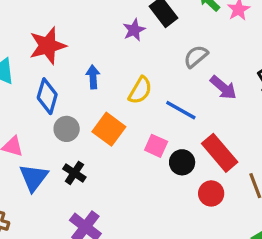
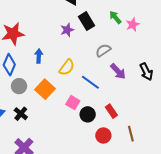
red rectangle: (220, 153) -> (111, 111), size x0.6

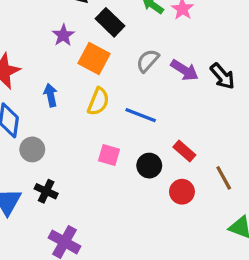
purple star: (67, 30) -> (63, 35), moved
purple arrow: (118, 71) -> (185, 70), moved
orange square: (45, 89) -> (94, 58), moved
pink square: (73, 103) -> (109, 155), moved

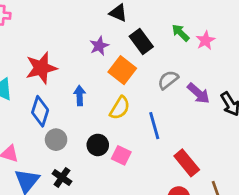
blue line: (141, 115) -> (154, 126), turned 44
red rectangle: (184, 151) -> (187, 163), size x1.4
black circle: (149, 166) -> (98, 145), moved

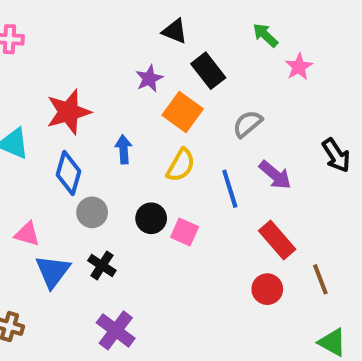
green arrow: (181, 33) -> (265, 35), moved
purple arrow: (198, 93) -> (275, 175), moved

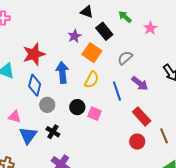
green arrow: (265, 35) -> (125, 17), moved
blue arrow: (124, 149) -> (62, 72), size x1.5

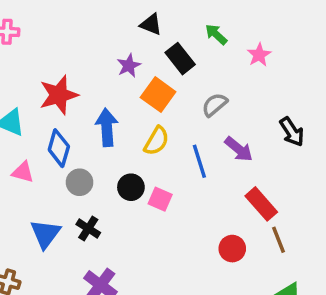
red rectangle: (142, 116) -> (261, 204), moved
pink triangle: (15, 117) -> (23, 172), moved

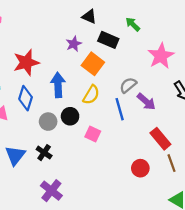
pink star: (259, 55) -> (161, 56), moved, size x1.6
black rectangle: (180, 59) -> (108, 40), turned -30
gray semicircle: (215, 105) -> (128, 85), moved
gray circle: (80, 182) -> (48, 122), moved
black circle: (131, 187) -> (70, 116), moved

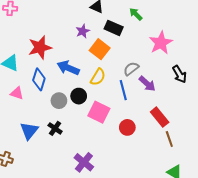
blue arrow: (58, 85) -> (68, 68), turned -65
pink square: (93, 134) -> (99, 112), size x1.5
red circle: (140, 168) -> (127, 127), moved
purple cross: (51, 191) -> (84, 162), moved

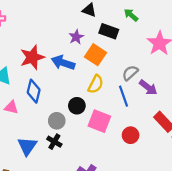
blue arrow: (68, 68) -> (63, 63), moved
gray circle: (59, 101) -> (57, 121), moved

